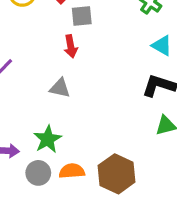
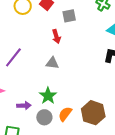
gray square: (82, 16) -> (69, 16), moved
orange semicircle: (72, 171) -> (65, 114), turned -42

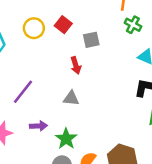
purple arrow: (24, 106) -> (38, 126), moved

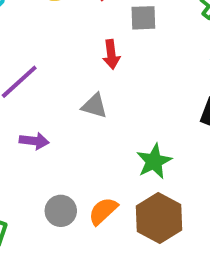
green star: (66, 139) -> (154, 161), moved

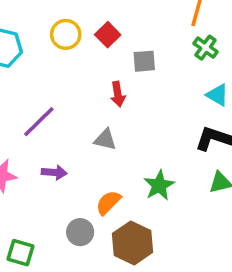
orange semicircle: (103, 211) -> (108, 203), moved
brown hexagon: (159, 218) -> (132, 243), moved

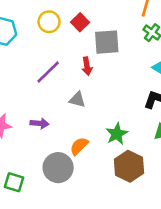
gray square: (144, 61) -> (107, 42), size x1.5
purple line: (39, 122) -> (48, 72), moved
gray circle: (80, 232) -> (58, 168), size x1.5
brown hexagon: (132, 243) -> (129, 166), moved

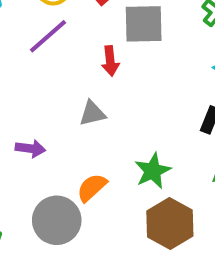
purple line: (48, 72) -> (48, 36), moved
gray triangle: (77, 100) -> (92, 113), turned -30

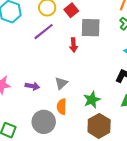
gray triangle: (92, 113) -> (61, 83), moved, turned -32
orange semicircle: (92, 188) -> (62, 107), turned -49

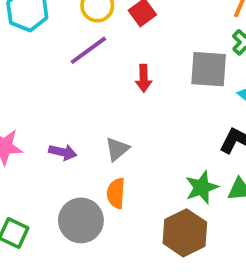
gray square: (91, 28) -> (209, 69), moved
green star: (92, 100) -> (202, 187), moved

